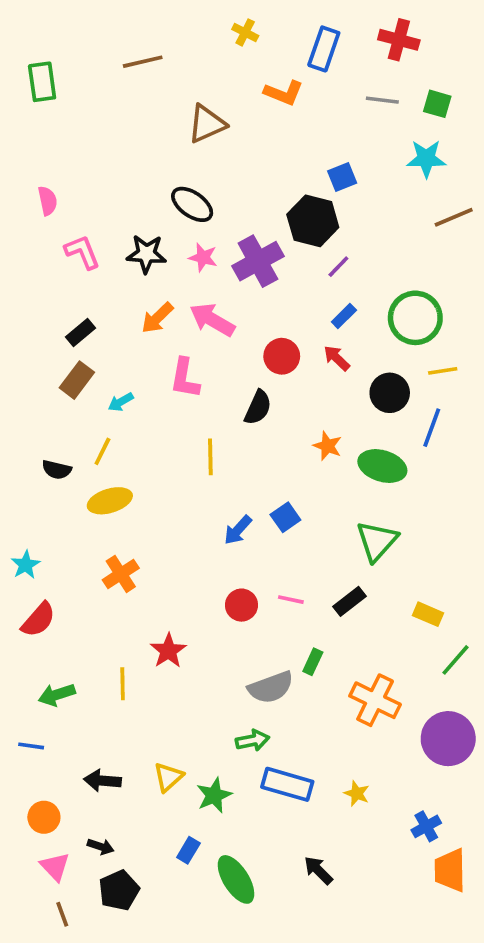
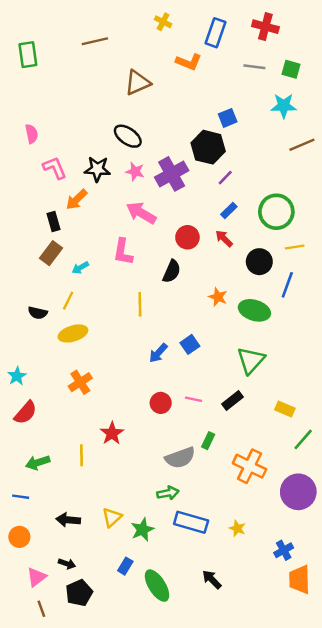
orange arrow: (157, 318) -> (77, 200), moved
black rectangle: (81, 332) -> (53, 221), turned -66
orange circle: (44, 817) -> (19, 537), moved
pink triangle: (55, 867) -> (36, 577), turned 35

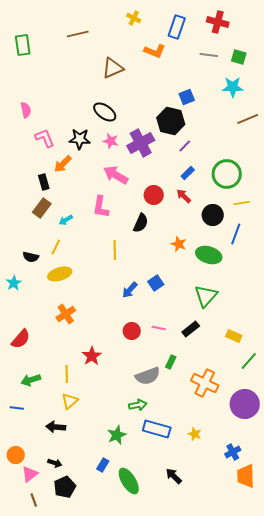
cyan star: (17, 376) -> (14, 283), moved
yellow triangle: (112, 517) -> (70, 401), moved
orange circle: (19, 537) -> (16, 455), moved

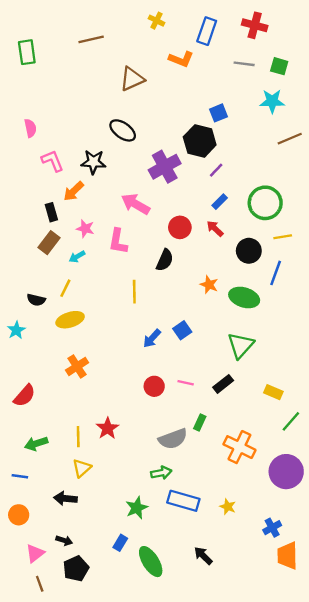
pink star: (111, 141) -> (85, 229), moved
red star: (92, 356) -> (107, 428), moved
orange circle: (16, 455) -> (19, 515), moved

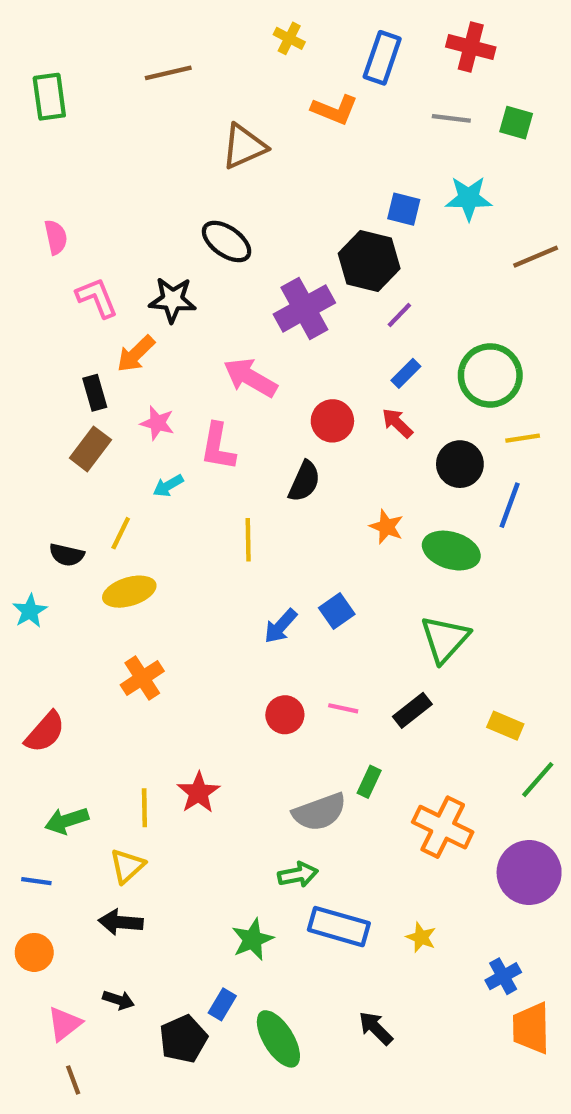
cyan star: (272, 101) -> (469, 198), moved
blue square: (218, 113) -> (404, 209), turned 36
cyan arrow: (77, 257) -> (168, 486), moved
yellow triangle: (82, 468) -> (127, 866), moved
black pentagon: (76, 569) -> (183, 1039), moved

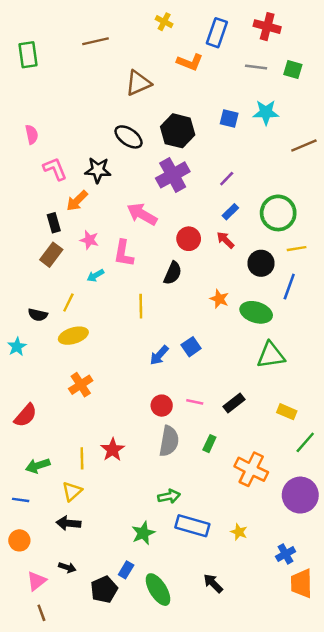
black hexagon: (369, 261) -> (178, 131), moved
green triangle: (445, 639) -> (271, 355), moved, turned 40
gray semicircle: (319, 812) -> (169, 441), moved, turned -60

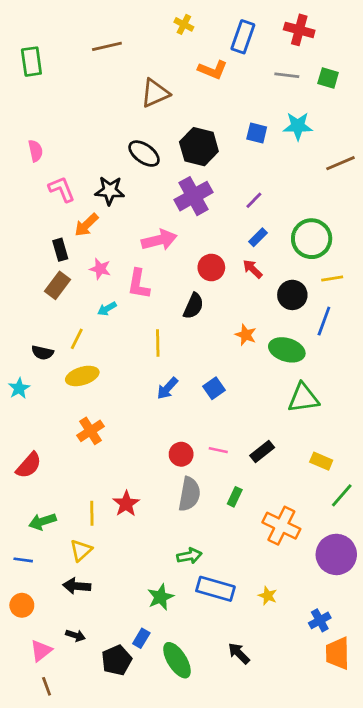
pink arrow: (142, 214) -> (159, 240), turned 136
blue arrow: (159, 355) -> (167, 388), moved

